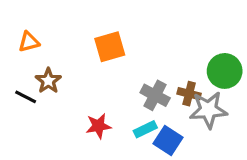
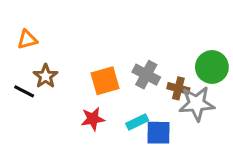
orange square: (110, 47) -> (105, 81), moved
gray cross: (155, 95) -> (146, 75), moved
blue square: (168, 141) -> (158, 133), turned -32

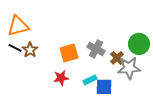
orange triangle: (27, 40) -> (18, 26), size x1.6
brown cross: (178, 88) -> (117, 58), turned 32
black line: (24, 91) -> (15, 48), moved

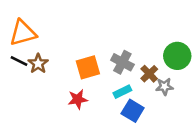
gray star: (129, 68) -> (164, 87), size x0.6
cyan rectangle: (90, 80) -> (122, 92), moved
blue square: (104, 87) -> (133, 111), turned 30

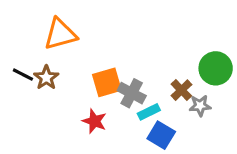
orange triangle: (23, 33) -> (60, 34), moved
gray cross: (122, 62) -> (132, 93), moved
red star: (78, 99) -> (94, 121), turned 30

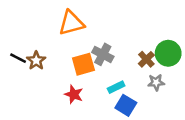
orange triangle: (60, 34) -> (71, 23), moved
brown cross: (181, 90) -> (146, 59), moved
gray cross: (132, 93) -> (103, 54), moved

